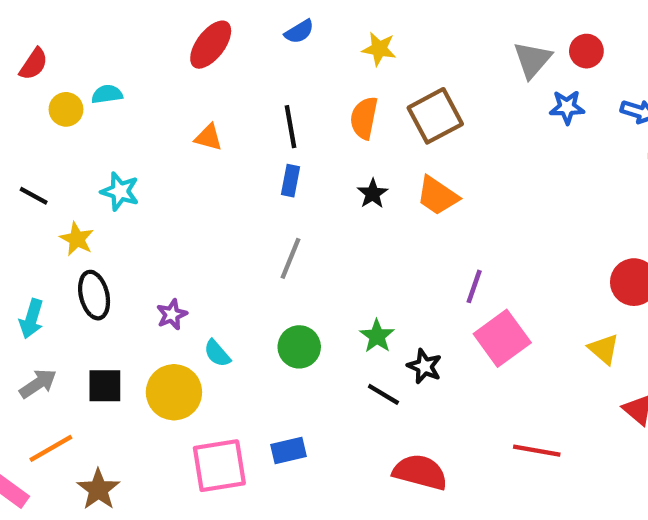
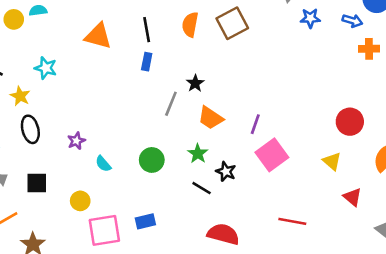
orange triangle: (209, 137) -> (98, 36), size x1.6
black star: (373, 194) -> (195, 83), moved
orange trapezoid: (437, 196) -> (211, 118), moved
gray line: (291, 258) -> (171, 104), moved
yellow circle: (174, 392) -> (80, 201), moved, size x0.6

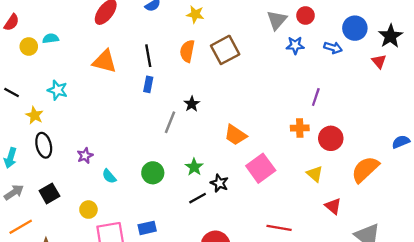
orange cross: (369, 49) -> (300, 128), moved
orange trapezoid: (211, 118) -> (235, 135), moved
purple line: (255, 124) -> (316, 97), moved
black square: (37, 183) -> (49, 193), turned -30
black line: (202, 188) -> (198, 198), turned -60

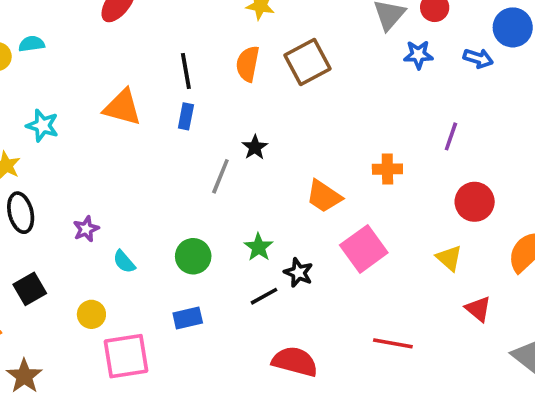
orange triangle: (105, 61) -> (122, 107), moved
orange cross: (300, 128) -> (387, 169), moved
blue rectangle: (147, 228) -> (188, 318), moved

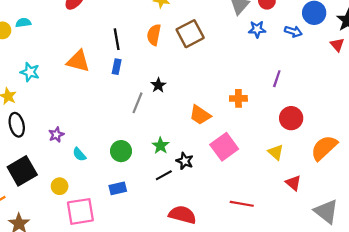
black square: (30, 289) -> (22, 171), size x1.5

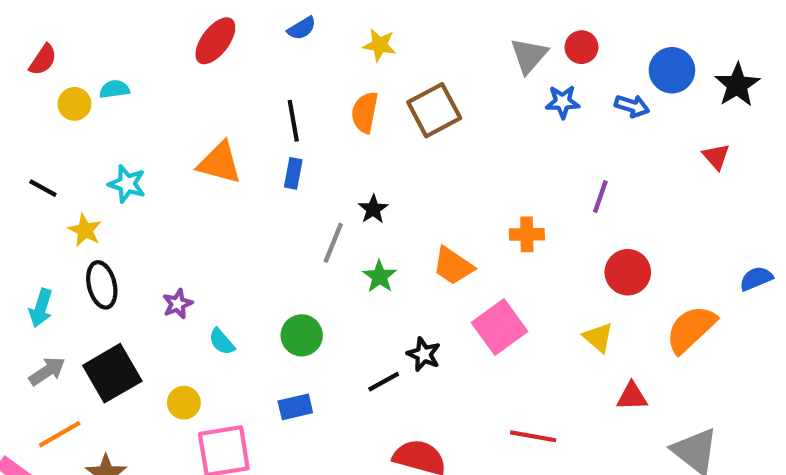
red triangle: (337, 45) -> (716, 157), moved
green star: (161, 146) -> (380, 276), moved
red triangle: (293, 183) -> (632, 396), turned -42

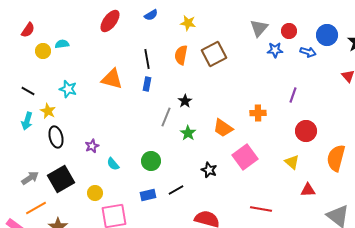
red circle: (581, 47) -> (289, 31), moved
cyan arrow: (41, 308) -> (27, 121), moved
orange semicircle: (691, 329) -> (336, 158), turned -32
black line: (384, 382) -> (176, 190), moved

